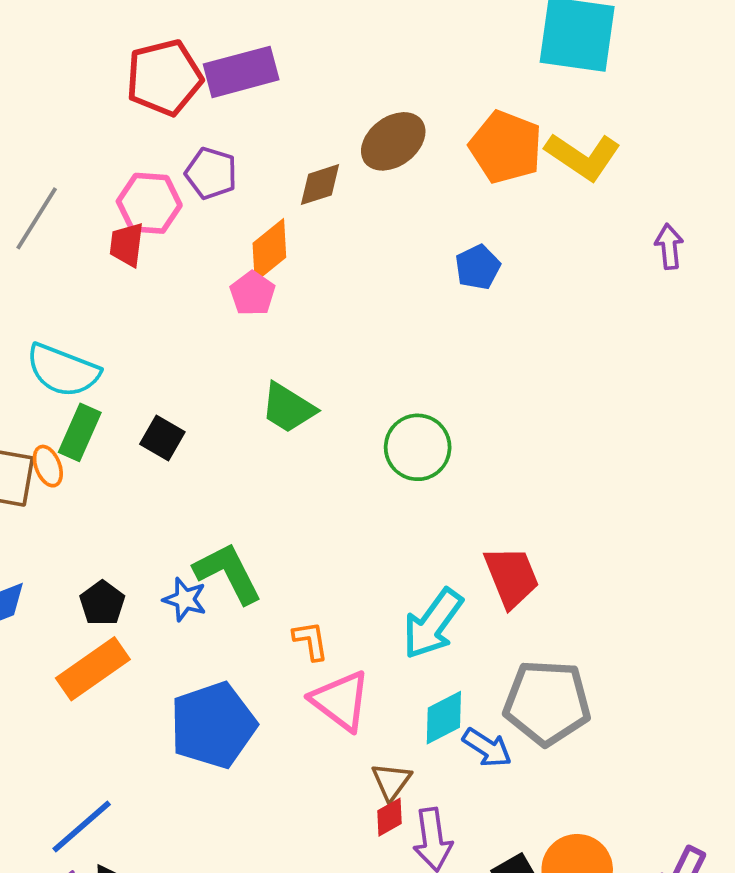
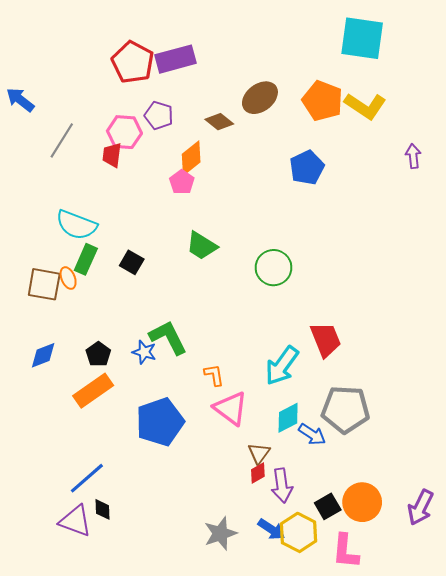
red pentagon: (164, 78) -> (133, 62), turned -30
brown diamond: (320, 185) -> (219, 122), turned 56
blue pentagon: (478, 267) -> (307, 168), size x1.4

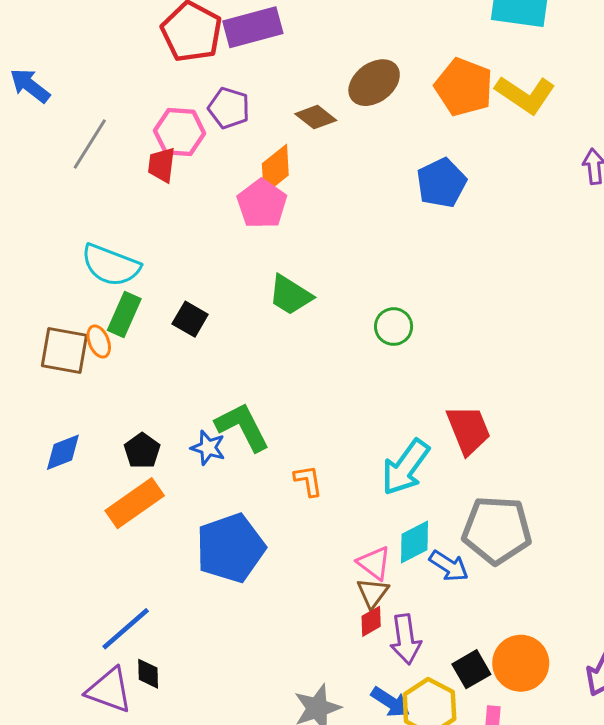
pink pentagon: (182, 182) -> (262, 204), size x1.4
green circle: (274, 268) -> (394, 327), size x0.7
pink triangle: (231, 408) -> (374, 563), moved, size x0.7

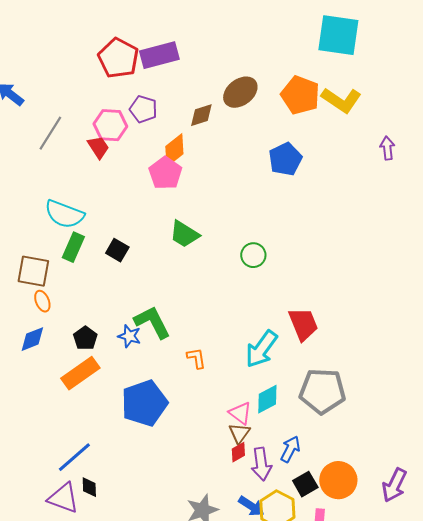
brown diamond: (316, 117) -> (201, 115), turned -56
red trapezoid: (162, 165) -> (98, 147), turned 140
orange ellipse: (99, 341) -> (42, 301), moved
blue arrow: (449, 566) -> (290, 449), moved, turned -96

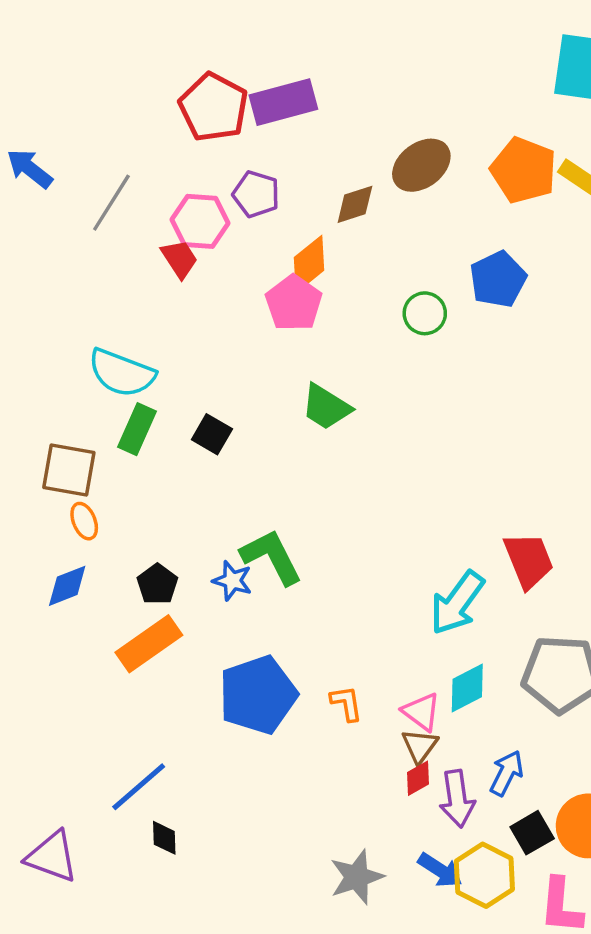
gray line: (50, 133) -> (111, 203), moved
green circle: (253, 255) -> (425, 313), moved
orange L-shape: (196, 358) -> (346, 703), moved
purple triangle: (63, 498) -> (52, 857), moved

